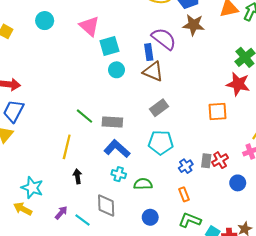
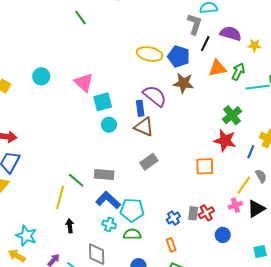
green line: (85, 116) -> (76, 180), moved
cyan pentagon: (161, 143) -> (132, 210), moved

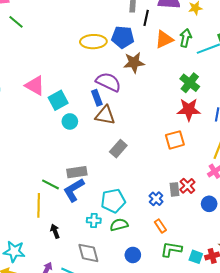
blue L-shape: (108, 200) -> (74, 190), moved, turned -60

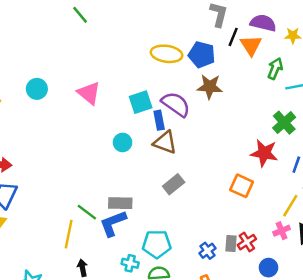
orange triangle: (164, 39) -> (251, 45), moved, turned -48
green cross: (190, 83) -> (284, 123), moved
cyan square: (58, 100) -> (141, 102), moved
orange square: (175, 140) -> (242, 186), turned 30

